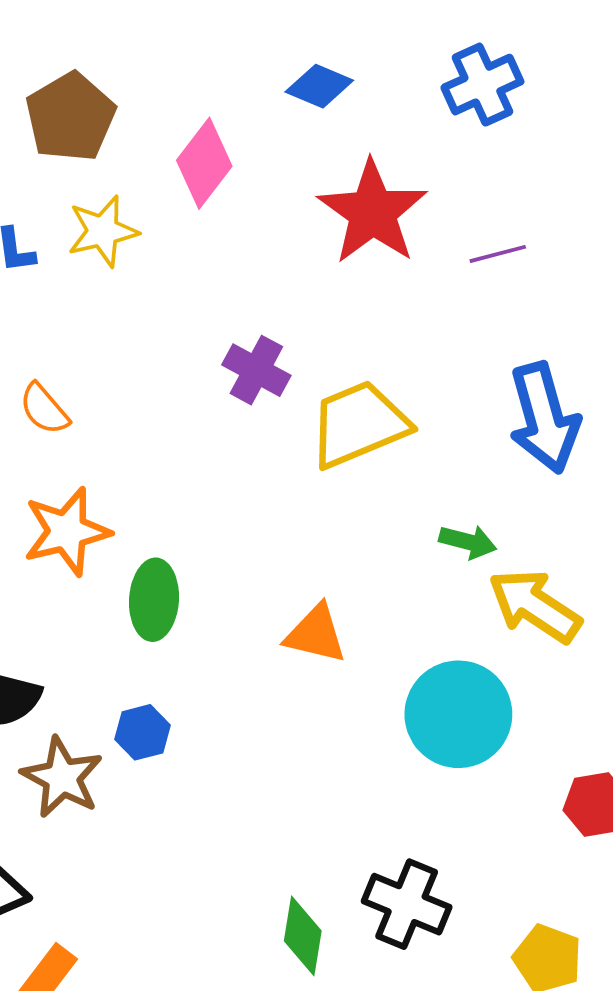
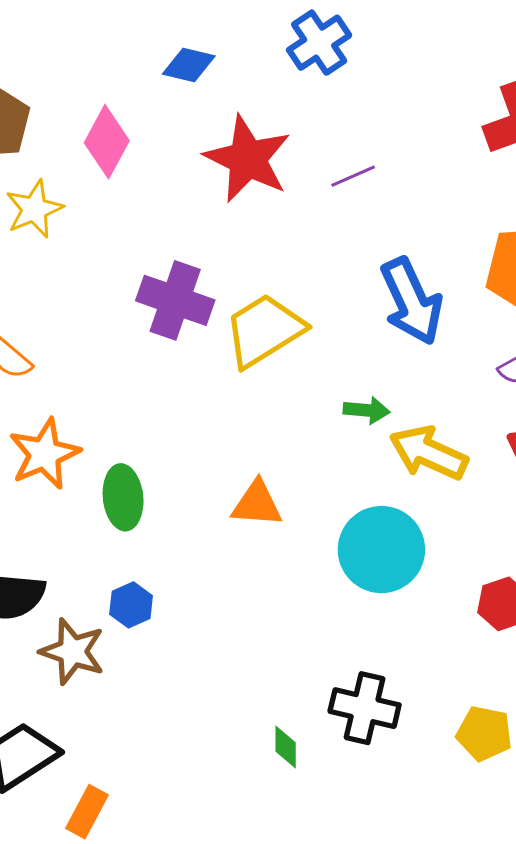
purple cross: (256, 370) -> (175, 300), size x1.4
green diamond: (303, 936) -> (286, 747), size x0.7

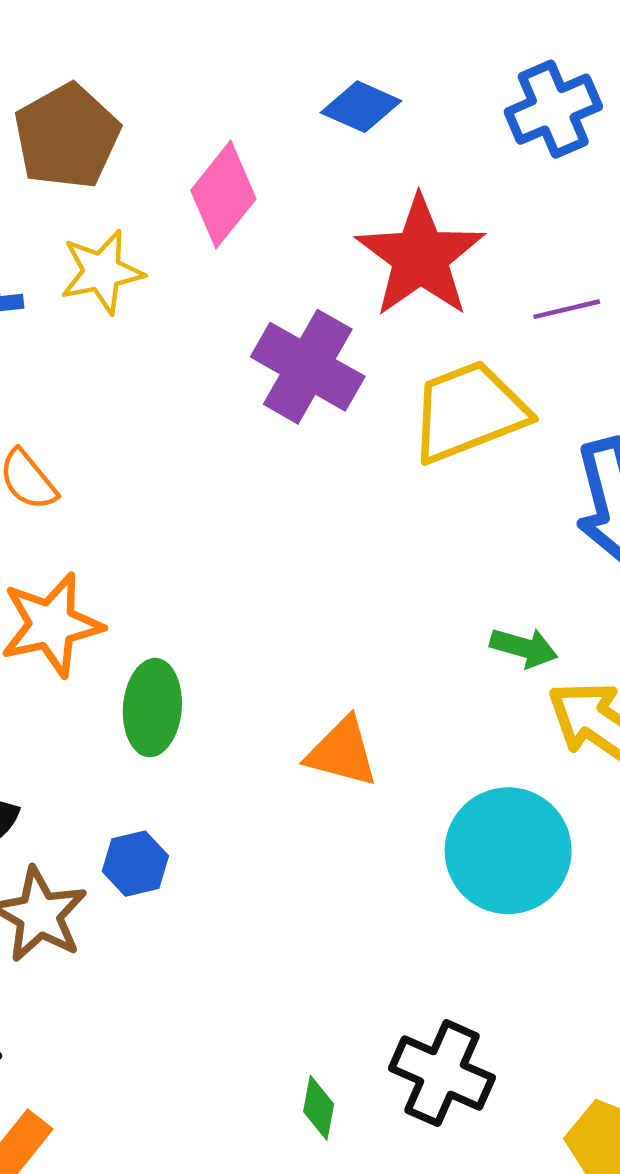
purple cross: (175, 300) -> (308, 367), moved
yellow trapezoid: (264, 330) -> (469, 412), moved

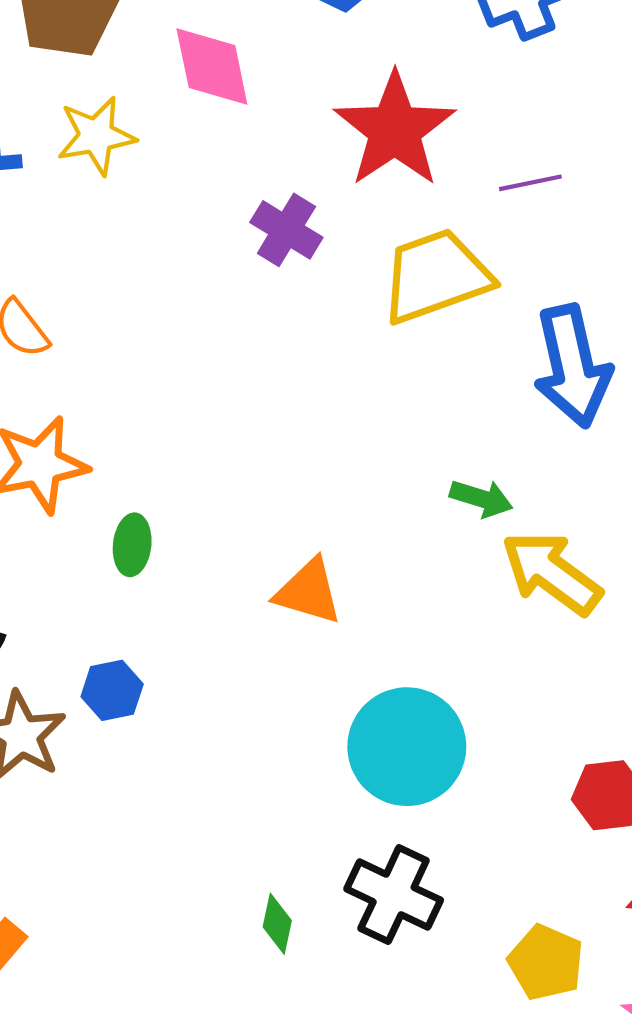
pink diamond: (223, 195) -> (212, 67), turned -52
purple cross: (308, 367) -> (286, 230), size x0.7
green ellipse: (152, 708) -> (132, 545), size x0.7
cyan circle: (508, 851) -> (407, 747), moved

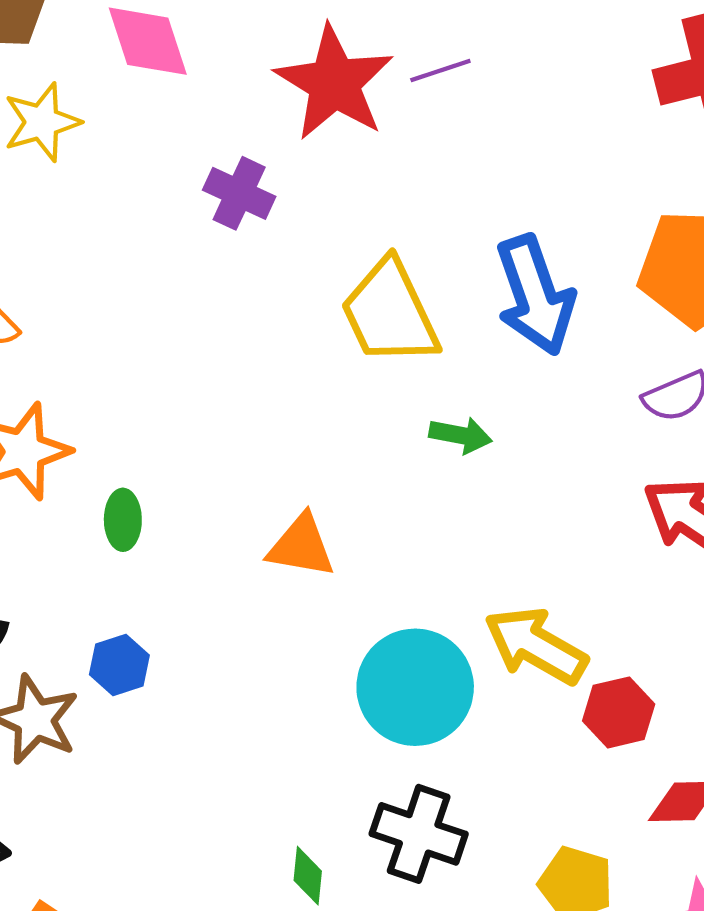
purple line: (530, 183) -> (440, 70), moved
yellow trapezoid: (436, 276) -> (390, 313), moved, turned -89
yellow arrow: (552, 573) -> (536, 646), moved

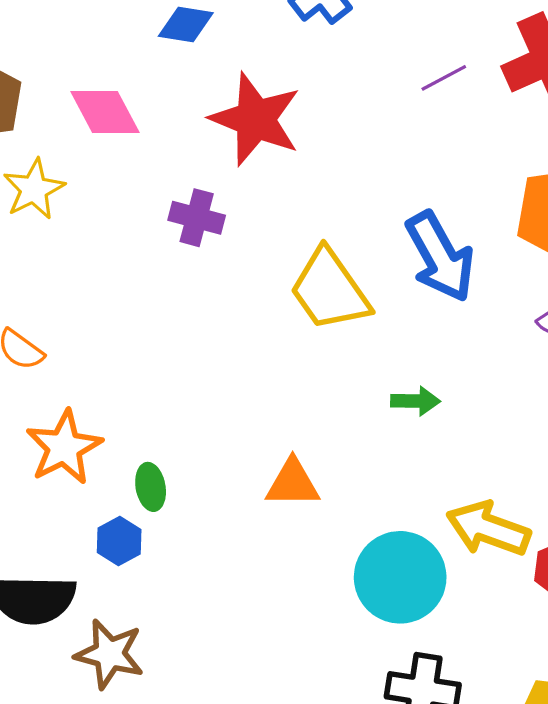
purple line: (440, 70) -> (444, 78), moved
green arrow: (461, 435) -> (415, 401), moved
blue hexagon: (119, 665) -> (119, 541), moved

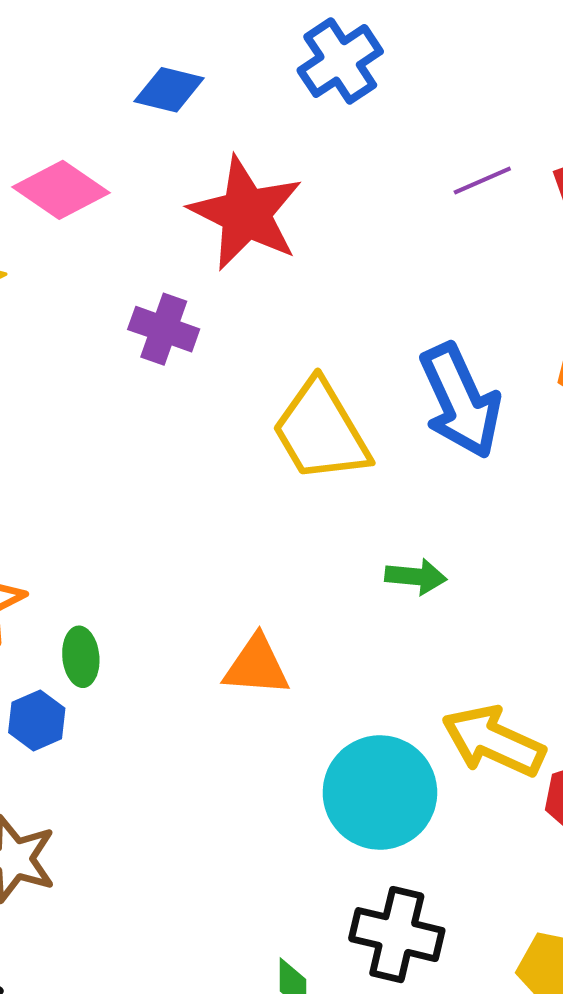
pink diamond: (105, 112) -> (61, 190), turned -32

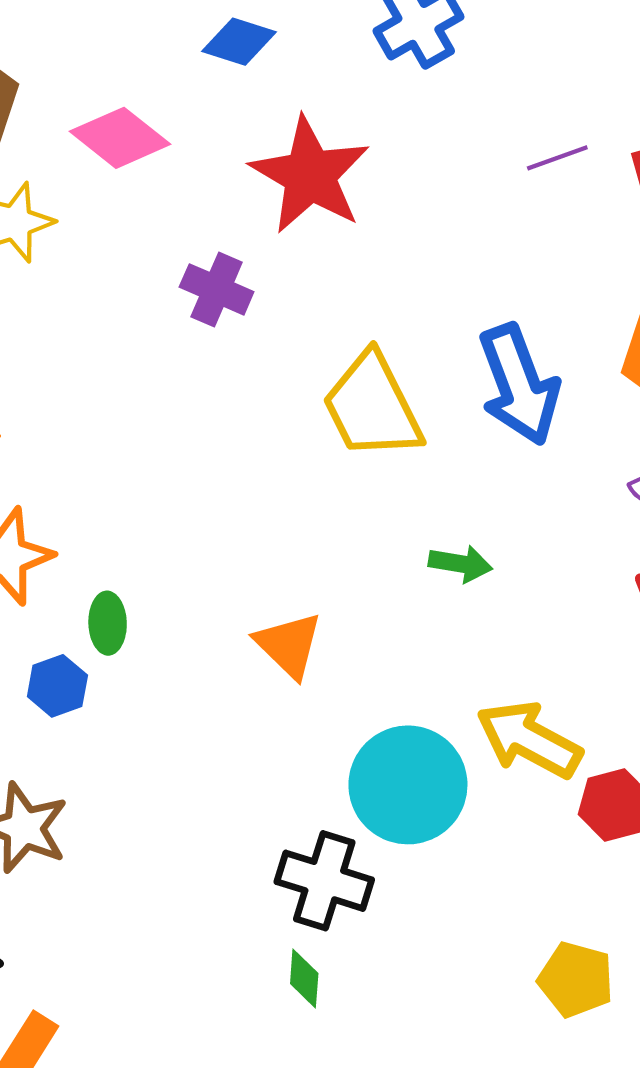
orange triangle: (256, 666) -> (289, 645), turned 36
black cross: (397, 935) -> (324, 881), moved

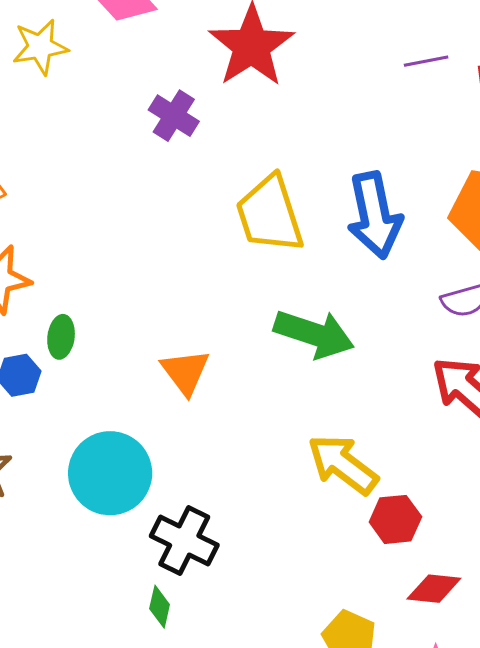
green arrow: (460, 564) -> (314, 334), size x1.8
cyan circle: (408, 785) -> (110, 473), moved

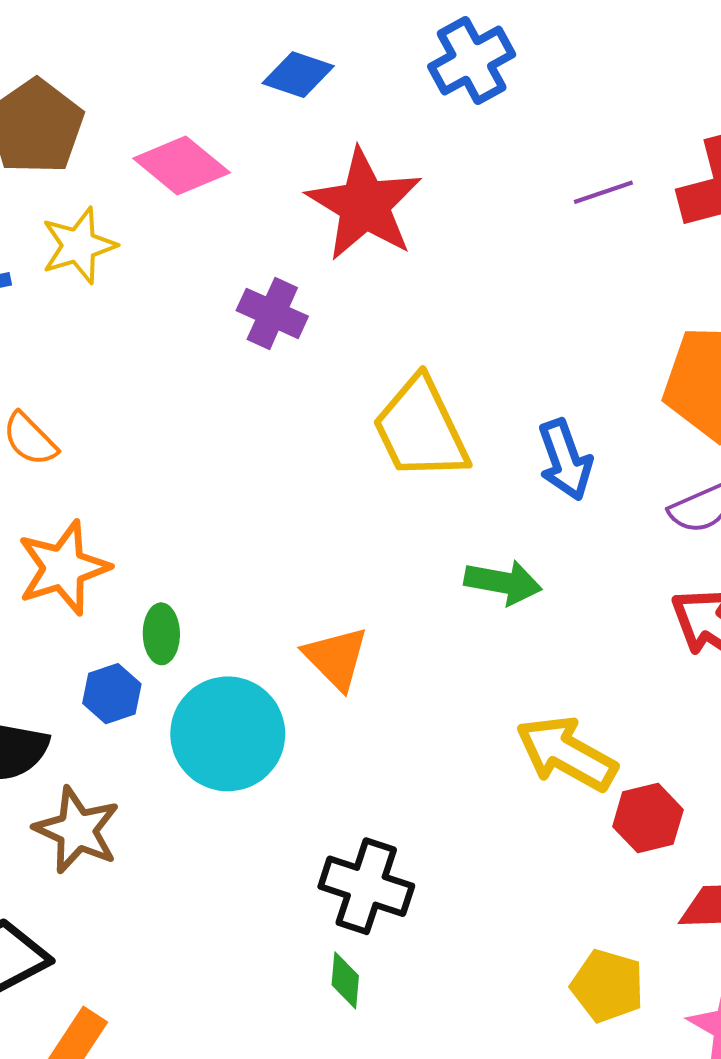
blue arrow: (375, 215) -> (565, 460), moved, size x0.7
green arrow: (314, 334) -> (503, 582), size x0.7
cyan circle: (110, 473) -> (228, 734), moved

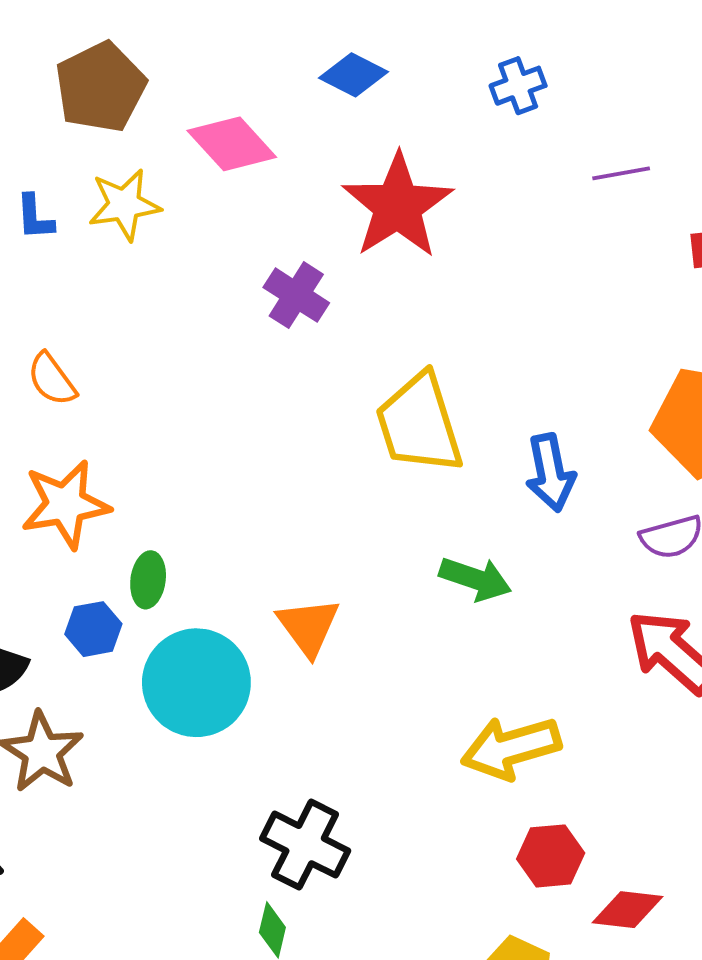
blue cross: (472, 60) -> (518, 86), size x0.7
purple line: (603, 192) -> (621, 173), moved
yellow arrow: (566, 753) -> (511, 748), turned -54
red hexagon: (648, 818) -> (551, 856), moved

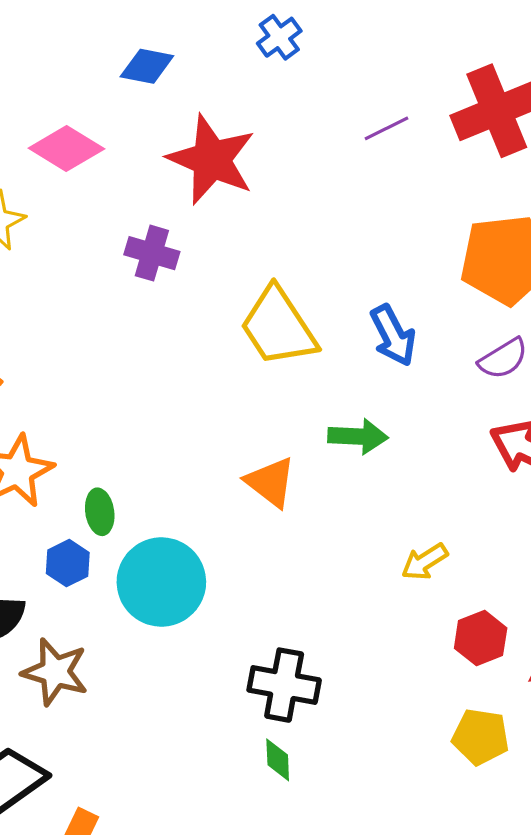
purple line: (621, 173) -> (386, 128), moved
orange triangle: (308, 627) -> (271, 482), moved
yellow arrow: (511, 748) -> (425, 562), size x0.6

